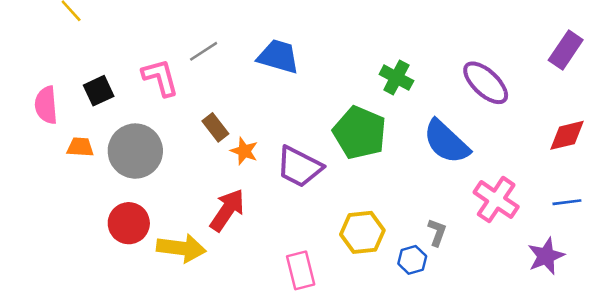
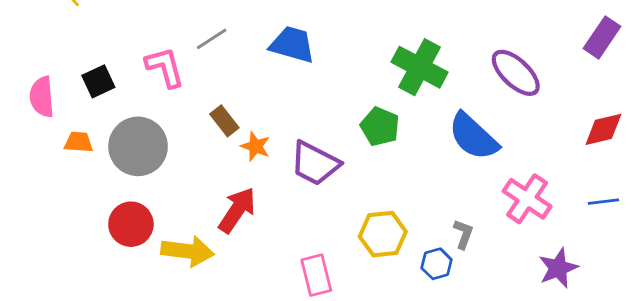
green cross: (396, 78) -> (420, 67), size x1.5
green pentagon: (360, 133) -> (380, 127), size x0.7
purple star: (546, 256) -> (558, 268), moved

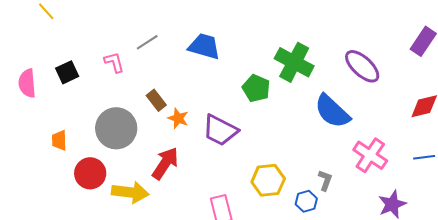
pink L-shape: (165, 67) -> (114, 62), size x0.7
green pentagon: (380, 127) -> (256, 88), moved
orange trapezoid: (79, 142) -> (59, 140), moved, turned -95
gray circle: (138, 146) -> (116, 128), moved

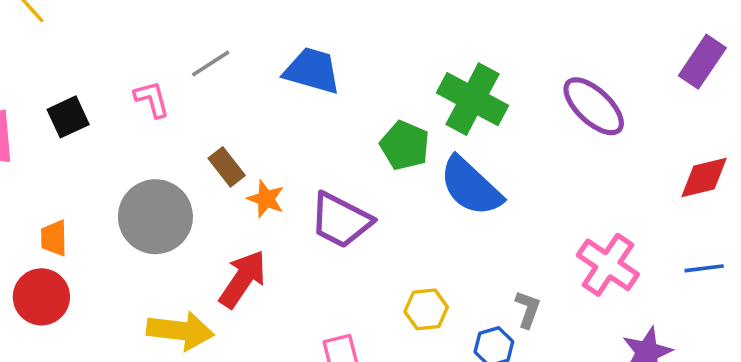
blue semicircle: (332, 111) -> (471, 186), moved
red circle: (90, 173) -> (41, 297), moved
yellow hexagon: (268, 180) -> (426, 309), size x0.7

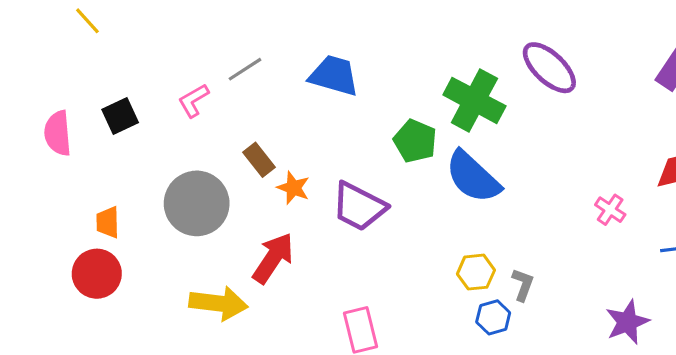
pink L-shape: (152, 99) -> (194, 100), turned -105
purple ellipse: (594, 106) -> (549, 68), moved
pink cross: (608, 265) -> (610, 210), moved, size x0.6
yellow hexagon: (426, 309) -> (476, 272), moved

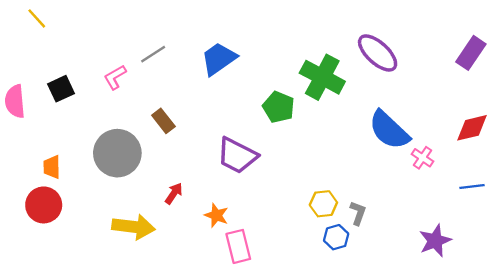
blue trapezoid: (334, 75) -> (219, 59), turned -51
blue semicircle: (473, 177) -> (389, 130), moved
orange star: (293, 188) -> (216, 215), moved
red arrow: (273, 258) -> (174, 193), size x0.6

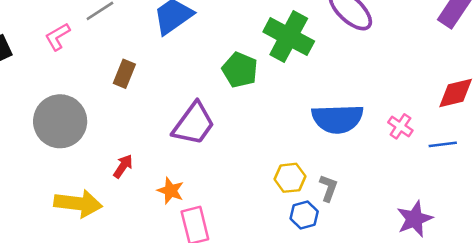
brown rectangle: (163, 121) -> (124, 74), moved, turned 60
blue semicircle: (389, 130) -> (337, 119), moved, turned -45
purple trapezoid: (237, 155) -> (194, 124), turned -81
blue line: (472, 187) -> (443, 144), moved

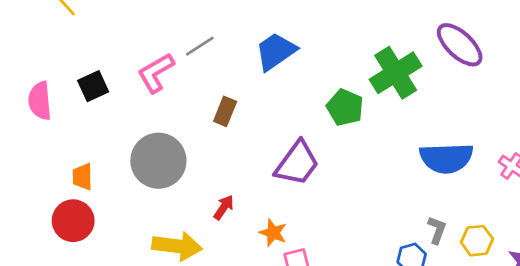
pink L-shape: (58, 37) -> (156, 73), size x1.4
green cross: (289, 37) -> (396, 73), turned 30
yellow hexagon: (290, 178) -> (477, 241), moved

